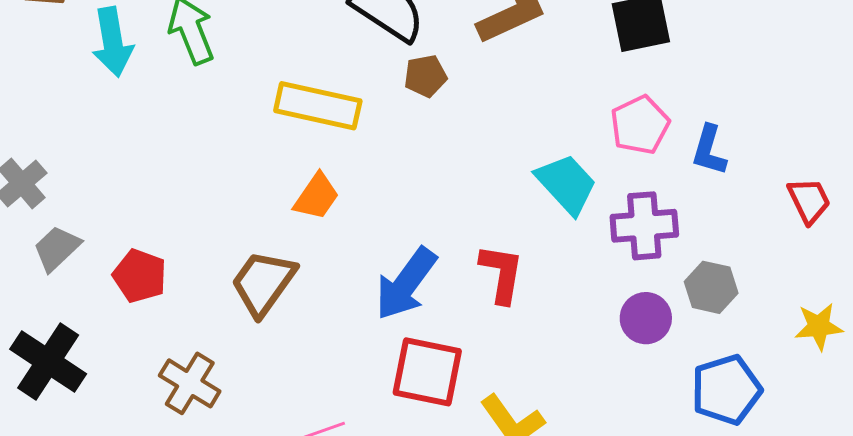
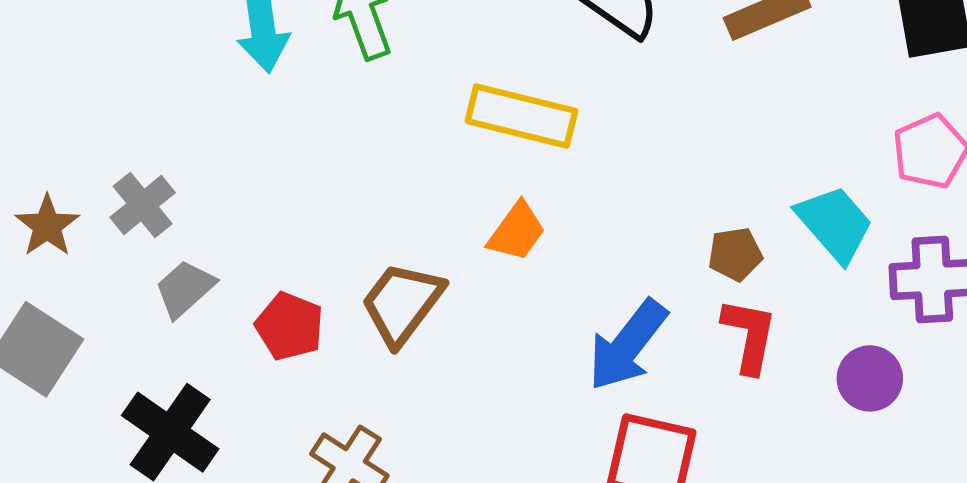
brown pentagon: (425, 76) -> (735, 254), moved
brown trapezoid: (263, 283) -> (402, 303), moved
purple circle: (646, 318) -> (870, 378), moved

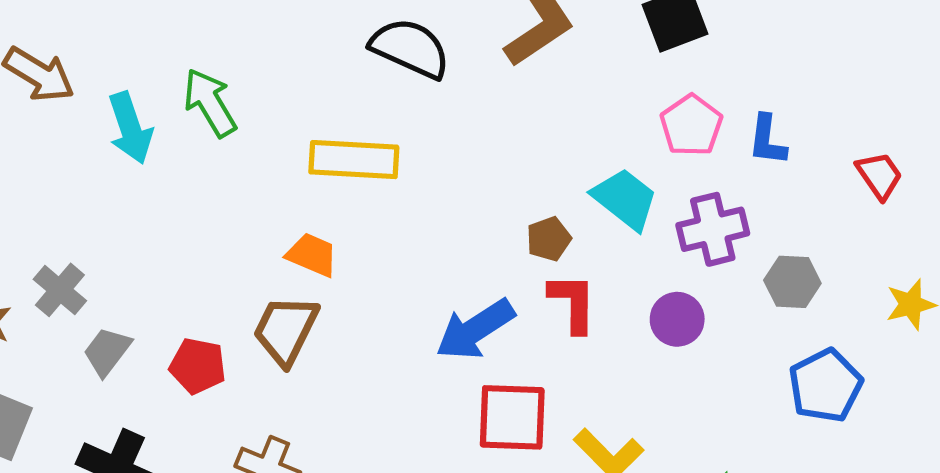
orange trapezoid: (517, 232) -> (312, 255), moved, turned -92
blue arrow: (627, 345) -> (475, 329), turned 30

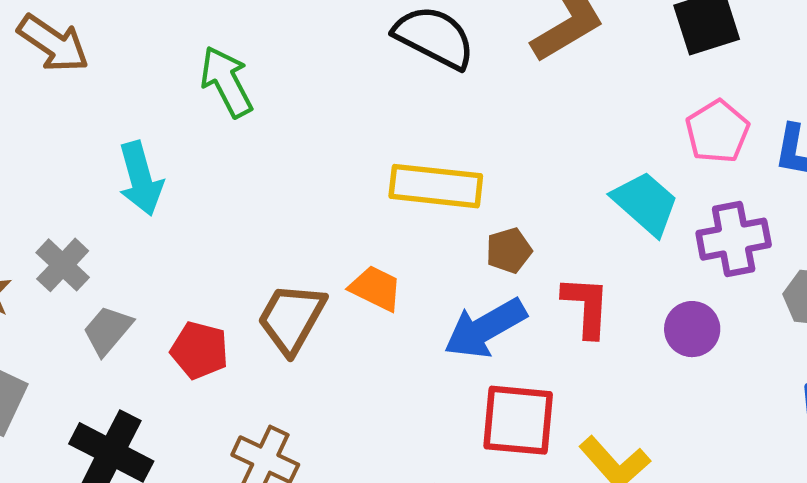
cyan arrow: (130, 128) -> (141, 179), moved
yellow rectangle: (354, 160) -> (436, 186), moved
brown pentagon: (549, 239) -> (509, 250), moved
orange trapezoid: (312, 255) -> (376, 288), moved

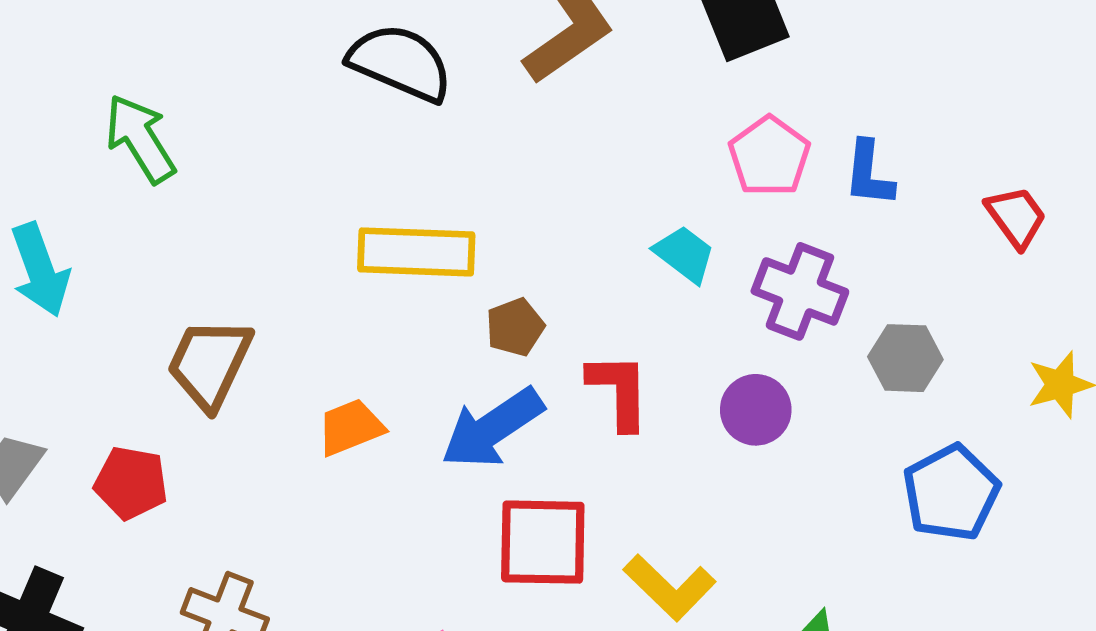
cyan trapezoid: (645, 203) -> (685, 254), size x0.7
purple cross: (734, 239) -> (800, 291), turned 36
orange trapezoid: (376, 288) -> (351, 427), moved, turned -44
brown trapezoid: (291, 318) -> (210, 363), moved

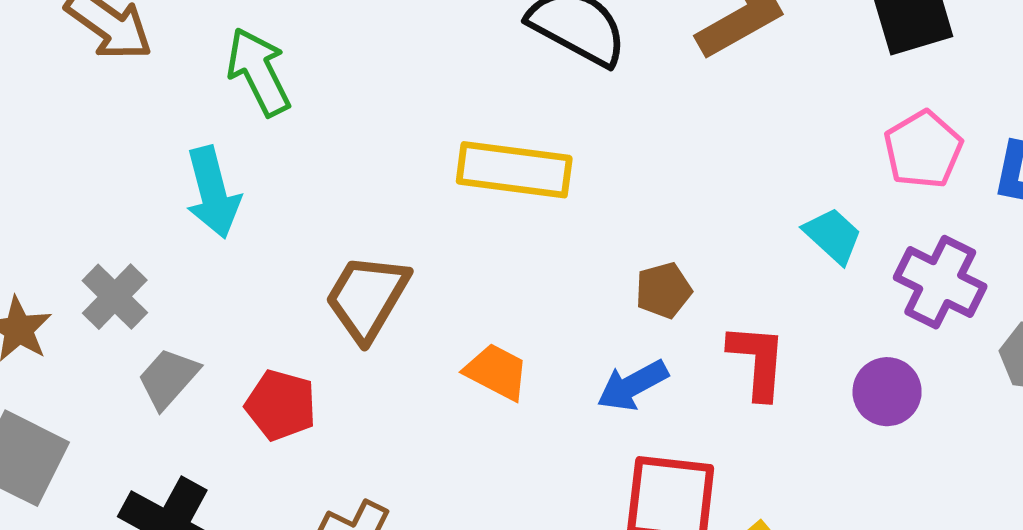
green arrow: (140, 139) -> (259, 72), moved
yellow rectangle: (416, 252) -> (514, 170), moved
orange trapezoid: (351, 427) -> (497, 372), turned 44
blue arrow: (492, 428) -> (632, 385), size x0.7

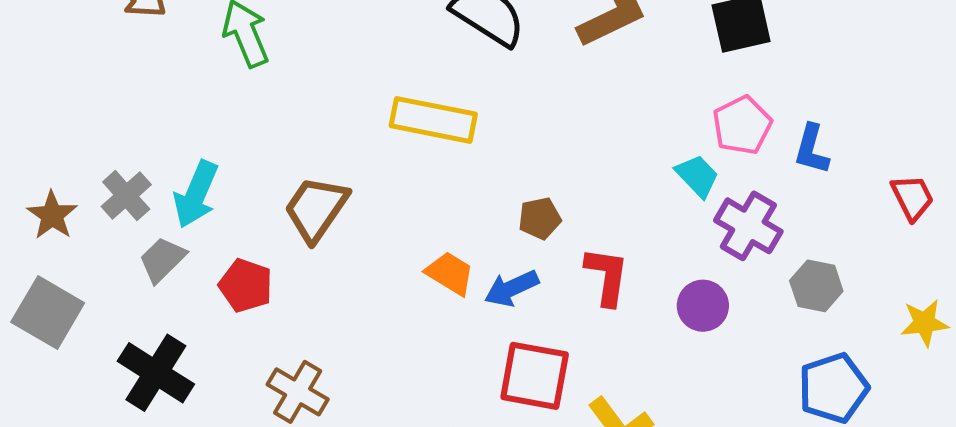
cyan arrow: (213, 192) -> (196, 194), moved, turned 34
cyan trapezoid: (833, 236) -> (697, 176), moved
orange trapezoid: (497, 372) -> (450, 273), moved

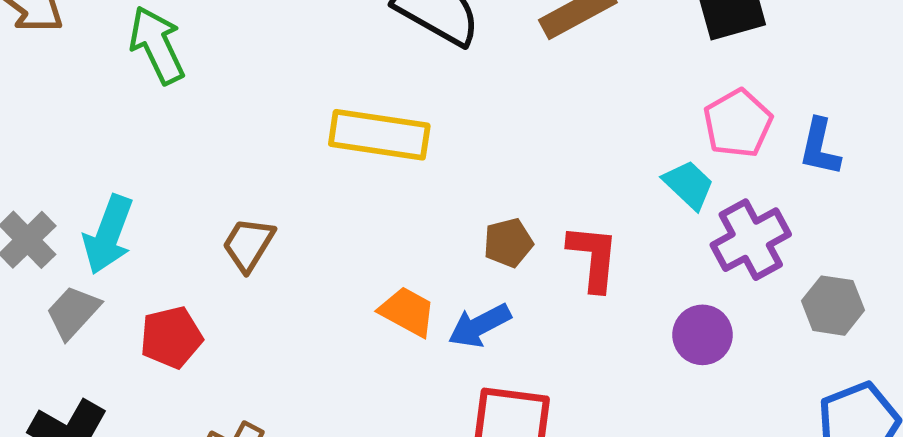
brown trapezoid: (316, 209) -> (248, 244), size x0.7
purple cross: (748, 226) -> (751, 240), turned 34
red L-shape: (607, 276) -> (593, 258), moved
red pentagon: (246, 285) -> (171, 337), turned -30

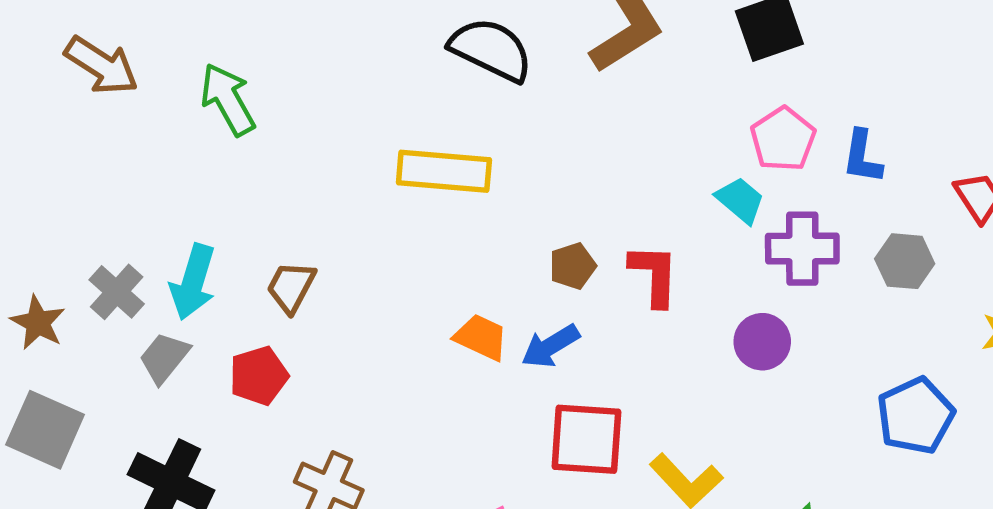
purple cross: (751, 240) -> (802, 249), turned 32
brown trapezoid: (248, 244) -> (291, 287), moved
gray hexagon: (833, 306) -> (905, 261), moved

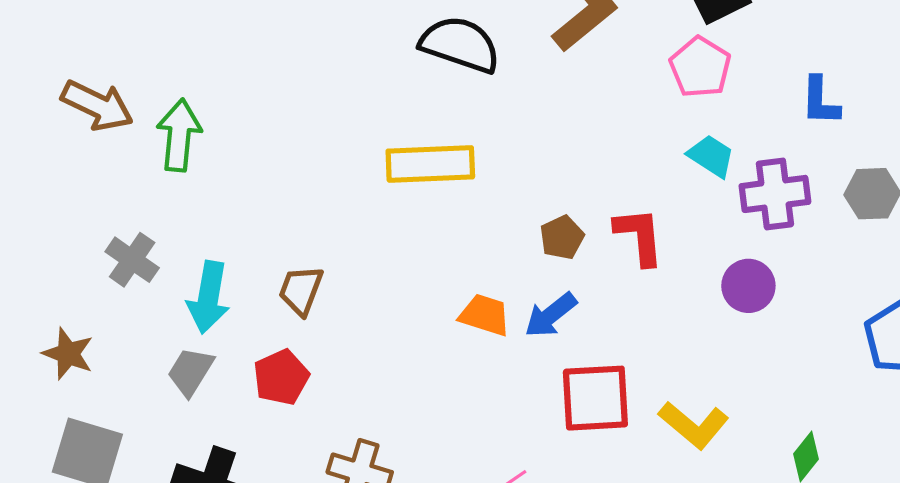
green arrow: (228, 99) -> (179, 135), moved, turned 42
pink pentagon: (783, 139) -> (700, 67), moved
gray cross: (117, 292) -> (132, 260), moved

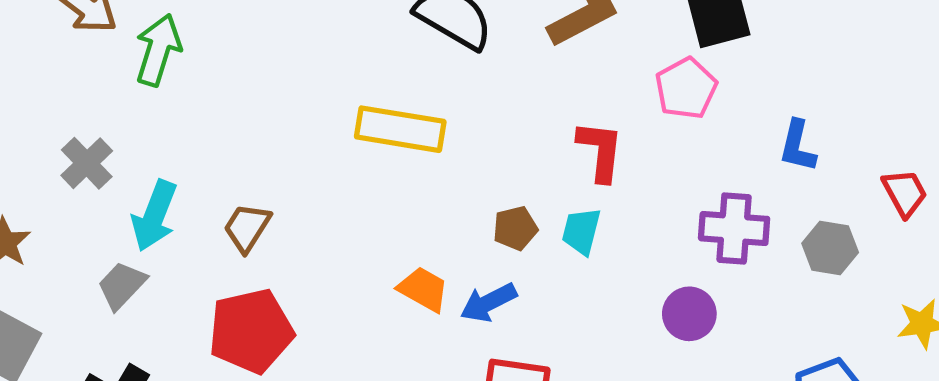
cyan trapezoid: (711, 156) -> (581, 231), moved, turned -120
red L-shape: (639, 236) -> (600, 151), moved
red pentagon: (281, 377) -> (251, 331), moved, size x1.5

